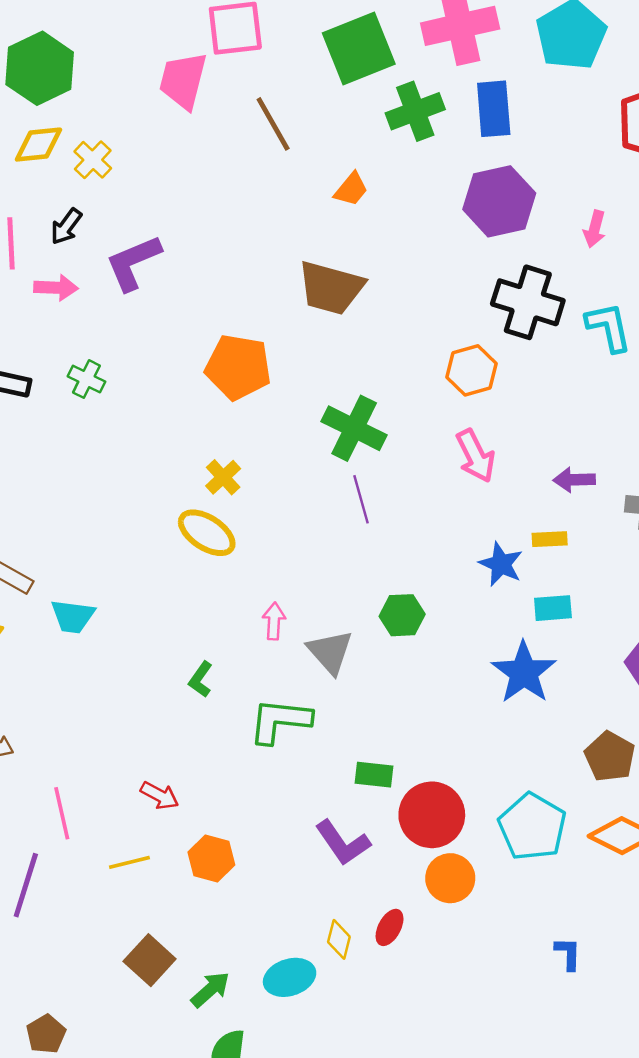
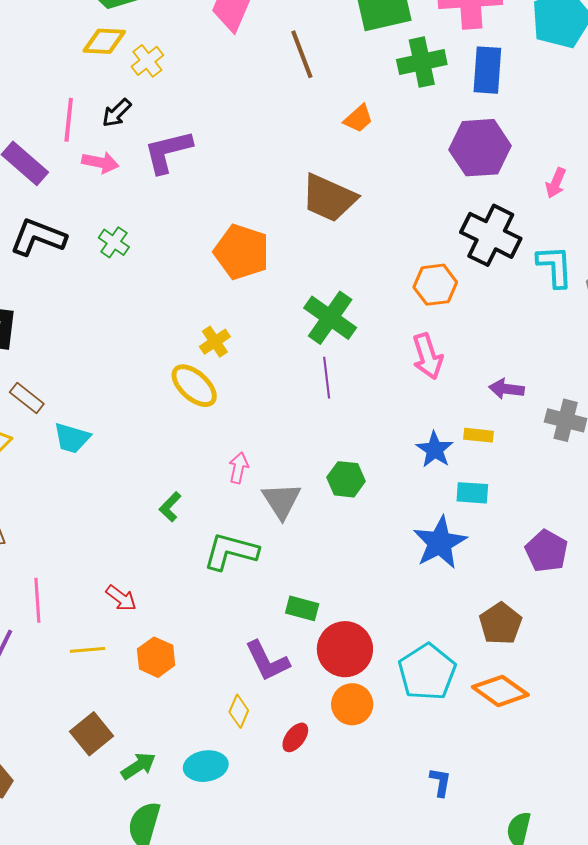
yellow diamond: (339, 939) -> (239, 711), moved

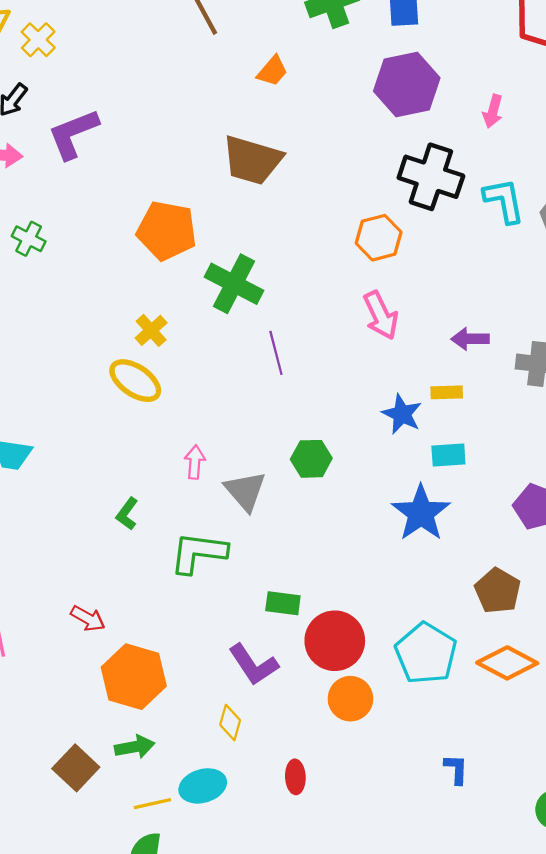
green cross: (330, 318) -> (234, 284), moved
yellow line: (87, 650) -> (152, 804), moved
orange hexagon: (156, 657) -> (134, 677), size x1.5
red ellipse: (295, 737) -> (295, 777), moved, turned -32
green arrow: (138, 766) -> (135, 747), moved, turned 30

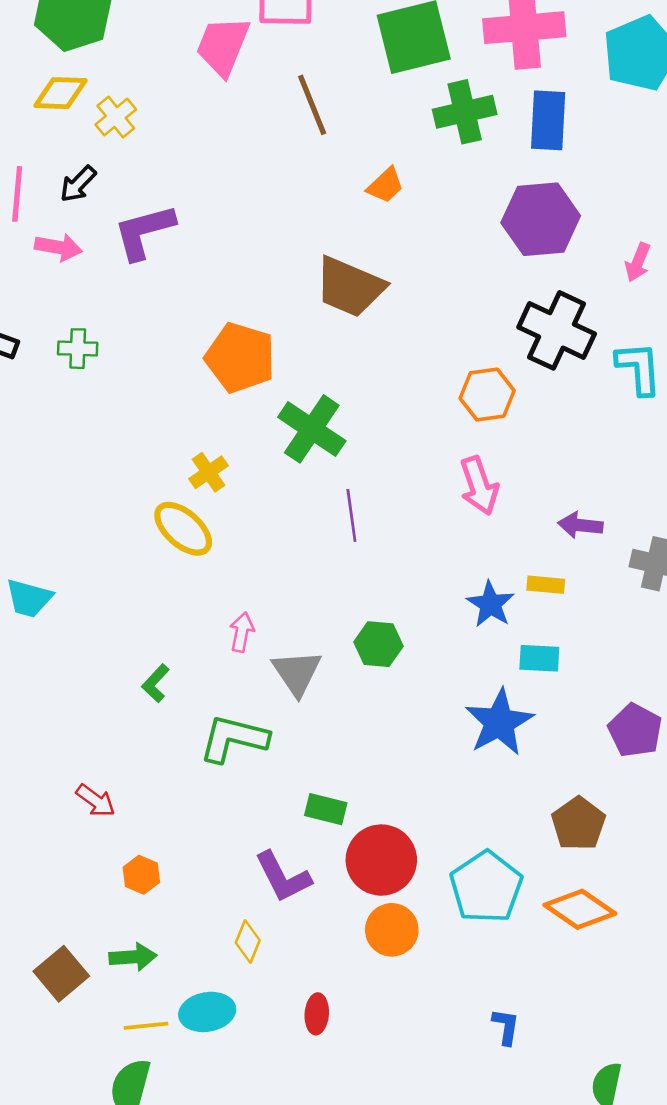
green cross: (29, 239) -> (78, 349), turned -32
orange hexagon: (134, 677) -> (141, 875), size x0.5

